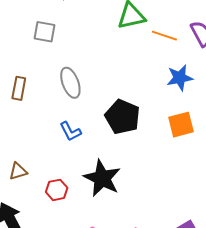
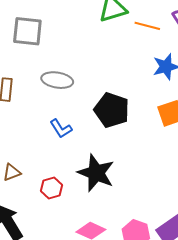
gray square: (44, 32) -> (27, 31), size x1.4
gray ellipse: (70, 83) -> (57, 80), turned -56

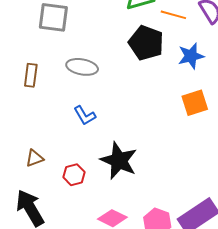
black pentagon: (112, 110) -> (146, 43), moved

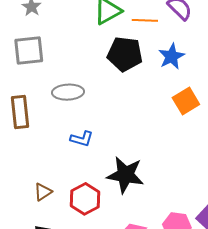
brown rectangle: (31, 75) -> (20, 112), size x1.4
blue L-shape: (85, 116) -> (82, 139), turned -30
red hexagon: (74, 175) -> (85, 199), size x1.4

